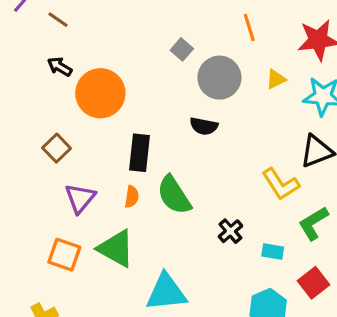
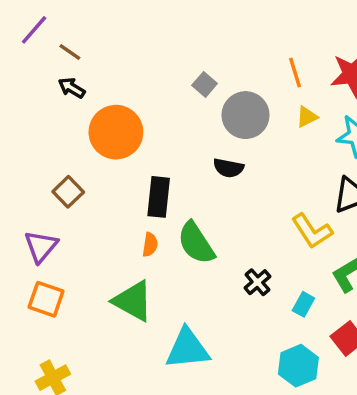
orange line: (249, 27) -> (295, 72), moved
black arrow: (60, 67) -> (72, 88), moved
purple triangle: (80, 198) -> (41, 246), moved
cyan rectangle: (273, 251) -> (303, 304), turned -70
orange square: (64, 255) -> (46, 299), moved

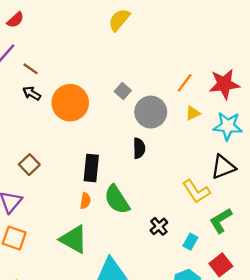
orange line: (295, 72) -> (185, 83), turned 54
orange circle: (116, 132) -> (70, 103), moved
black semicircle: (228, 168) -> (139, 148), turned -102

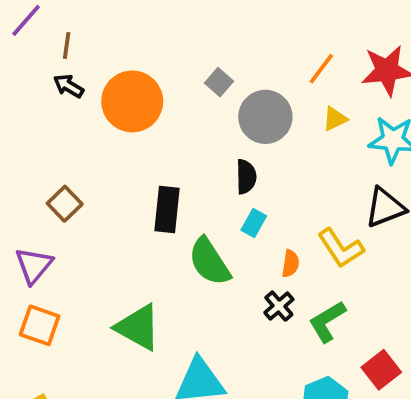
brown line: (31, 69) -> (67, 45), turned 63
orange semicircle: (85, 201) -> (290, 264), moved
green L-shape: (221, 221) -> (327, 321), moved
cyan rectangle: (190, 242) -> (254, 223), moved

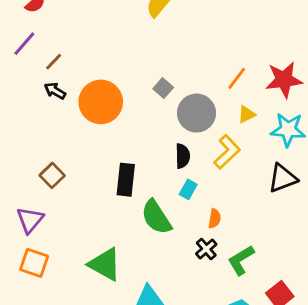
brown line: (67, 45) -> (54, 62), turned 36
yellow L-shape: (341, 248) -> (227, 152), moved, turned -100

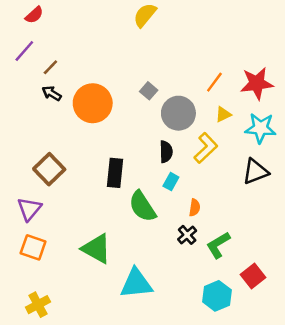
brown square: (52, 175) -> (49, 169), size x1.4

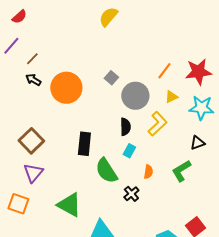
black triangle: (255, 172) -> (197, 143), size x0.7
purple triangle: (29, 209) -> (33, 173), moved
black cross: (187, 235) -> (131, 194), moved
green L-shape: (218, 245) -> (181, 171), moved

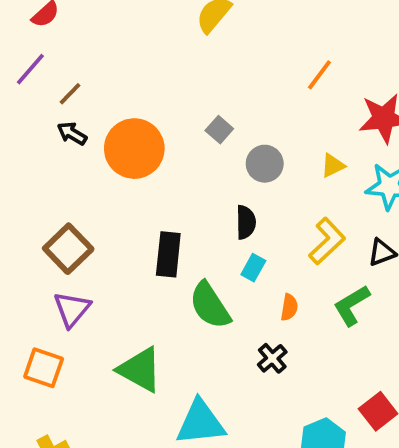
orange line: (164, 71) -> (319, 75), moved
gray circle: (135, 96) -> (265, 164), size x0.7
yellow L-shape: (157, 124) -> (327, 241), moved
black cross: (131, 194) -> (272, 358), moved

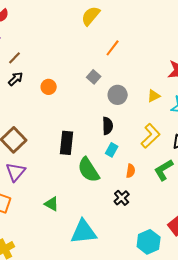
orange line: (319, 75) -> (113, 48), moved
black arrow: (72, 133) -> (16, 79), turned 105
orange circle: (134, 149) -> (49, 87), size x0.5
green triangle: (140, 370) -> (52, 204), size x0.6

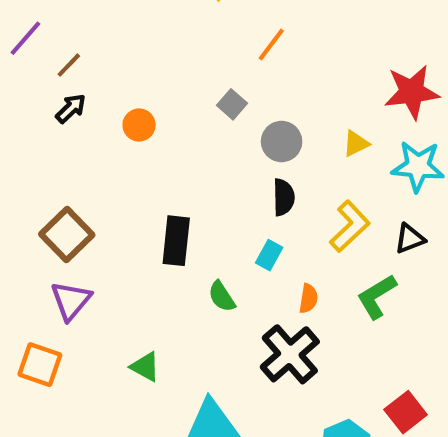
black semicircle: (108, 126) -> (284, 197), moved
green semicircle: (89, 170) -> (222, 296), size x0.6
black cross: (122, 198) -> (290, 354), size x1.8

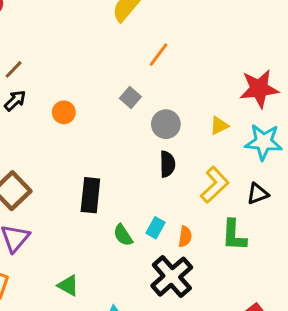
cyan rectangle: (269, 255) -> (156, 228), moved
green L-shape: (377, 296) -> (234, 235), turned -56

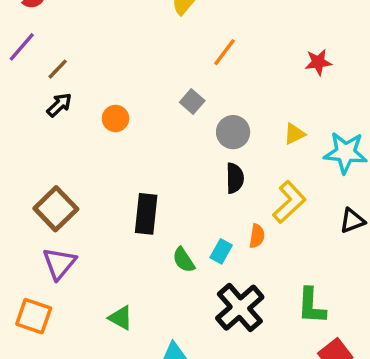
red star: (259, 89) -> (318, 62), moved, size x0.6
black triangle: (258, 194) -> (352, 221), moved
green L-shape: (234, 235) -> (311, 306), moved
orange semicircle: (185, 237) -> (257, 236), moved

